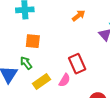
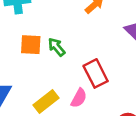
green arrow: (26, 63) -> (57, 47), moved

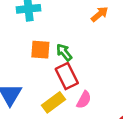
red rectangle: (96, 73) -> (67, 76), moved

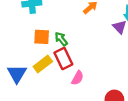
yellow rectangle: (54, 102) -> (43, 64), moved

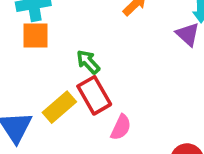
orange square: (42, 37) -> (36, 36), moved

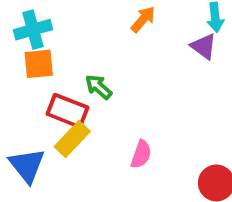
red rectangle: (94, 95) -> (67, 111), moved, turned -33

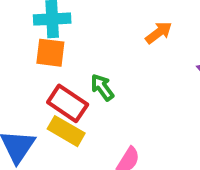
yellow rectangle: (72, 139) -> (66, 131), turned 64

